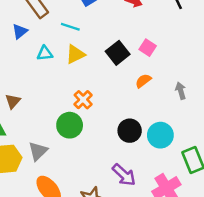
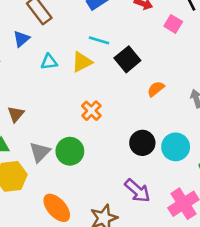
cyan line: (70, 27) -> (99, 40), moved
pink square: (148, 48) -> (173, 24), moved
green circle: (70, 125) -> (70, 151), moved
gray triangle: (38, 151) -> (40, 152), moved

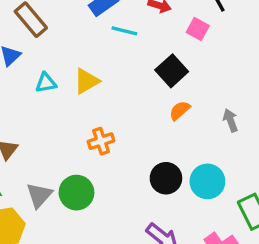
cyan line: (99, 40) -> (124, 31), moved
black square: (127, 59) -> (172, 71), moved
orange cross: (91, 111) -> (101, 141), turned 30

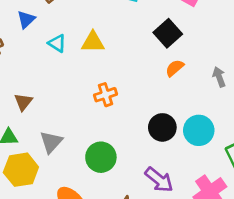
yellow triangle: (87, 81) -> (93, 42), turned 30
cyan triangle: (46, 83) -> (57, 43), turned 42
green circle: (76, 193) -> (101, 157), moved

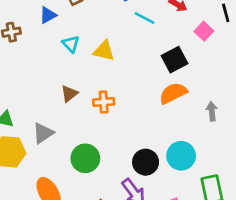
orange semicircle: (175, 68) -> (173, 93), size x1.5
brown triangle: (23, 102) -> (69, 94), moved
black circle: (162, 127) -> (146, 162), moved

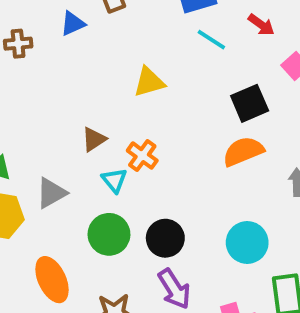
cyan triangle: (71, 44) -> (114, 180), moved
yellow triangle: (104, 51) -> (149, 82), turned -35
orange cross: (104, 102) -> (142, 156), turned 35
black circle: (146, 162) -> (165, 238), moved

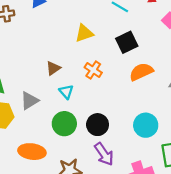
black square: (250, 103) -> (127, 42), moved
orange cross: (142, 156) -> (93, 70), moved
orange ellipse: (52, 280) -> (32, 152), turned -55

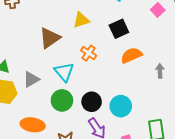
brown triangle: (53, 68) -> (50, 38), moved, size x1.6
cyan triangle: (66, 92) -> (64, 72), size x1.5
cyan circle: (146, 125) -> (121, 106), moved

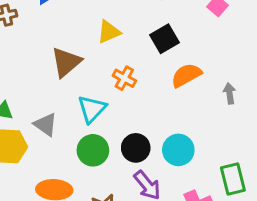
cyan triangle: (64, 72) -> (92, 109), turned 30
gray triangle: (31, 79) -> (46, 125), turned -48

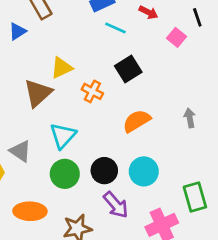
yellow triangle: (109, 32) -> (62, 68), moved
orange semicircle: (186, 75) -> (137, 121), moved
orange cross: (124, 78) -> (92, 91), moved

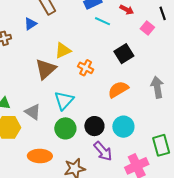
black square: (128, 69) -> (124, 54), moved
gray arrow: (190, 118) -> (157, 87), size x1.5

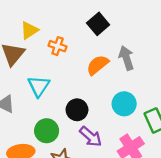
gray arrow: (157, 87) -> (126, 58), moved
cyan circle: (123, 127) -> (124, 104), moved
green circle: (65, 128) -> (47, 131), moved

